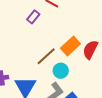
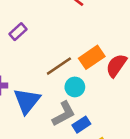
purple rectangle: (33, 17) -> (18, 32), moved

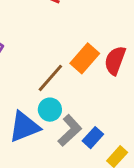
cyan circle: (75, 87) -> (50, 110), moved
blue triangle: (27, 101) -> (24, 127), turned 44

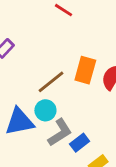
orange rectangle: (85, 58) -> (85, 70), turned -36

